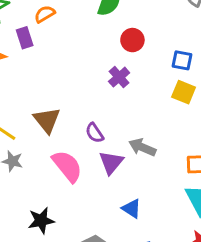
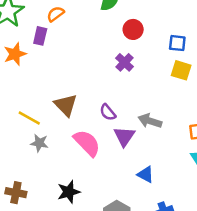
purple rectangle: (25, 38) -> (40, 36), turned 36

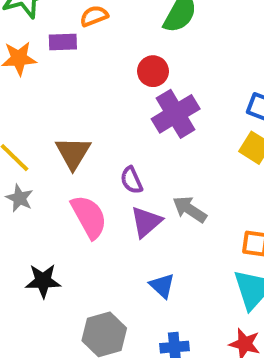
red circle: (133, 29) -> (153, 71), moved
purple rectangle: (40, 36) -> (63, 42), turned 60
purple cross: (124, 62) -> (176, 114), size x1.6

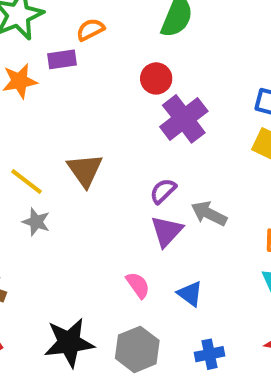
purple semicircle: (131, 180) -> (163, 191), moved, turned 76
pink semicircle: (89, 217) -> (138, 285), moved, size x0.6
black star: (43, 281) -> (69, 343), moved, size x1.4

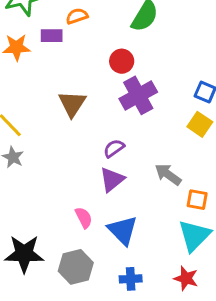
brown triangle: (85, 170) -> (72, 104), moved
gray arrow: (209, 214) -> (168, 174), moved
blue triangle: (190, 294) -> (123, 230), size x1.5

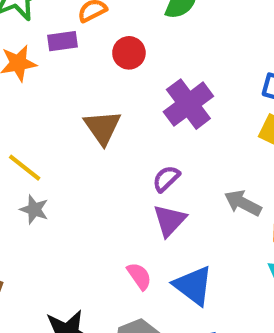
red circle: (122, 61) -> (129, 53), moved

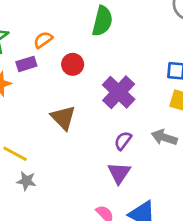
purple semicircle: (166, 179) -> (123, 141), moved
gray arrow: (243, 203) -> (164, 137), moved

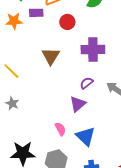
purple cross: (119, 92) -> (93, 50), turned 30
gray star: (26, 181) -> (12, 103), moved

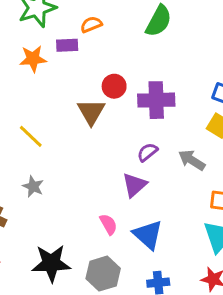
red circle: (67, 22) -> (114, 86), moved

